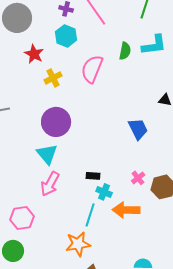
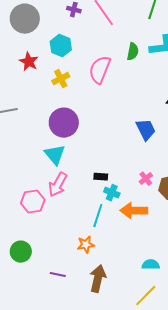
cyan hexagon: (66, 36) -> (61, 46), moved
red star: (34, 54) -> (29, 62), moved
pink hexagon: (22, 218) -> (33, 202), moved
orange star: (78, 244) -> (86, 245), size x0.7

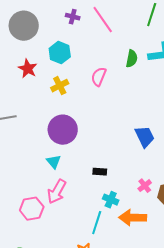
pink semicircle: (100, 70) -> (99, 77), size x0.7
cyan triangle: (55, 155) -> (54, 162), size x0.7
black rectangle: (101, 177) -> (100, 172), moved

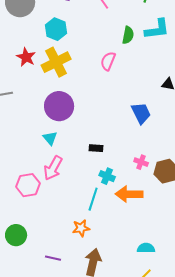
red star: (28, 69) -> (26, 57), moved
pink semicircle: (99, 77) -> (108, 61), moved
yellow cross: (60, 86) -> (56, 62), size x1.6
pink cross: (145, 186) -> (141, 162), turned -32

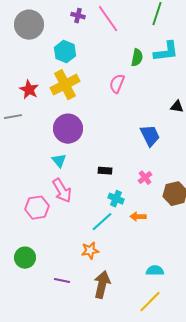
red star: (26, 57) -> (29, 90), moved
pink cross: (141, 162) -> (145, 178), moved, turned 32
pink arrow: (53, 168) -> (62, 191), turned -60
orange arrow: (129, 194) -> (138, 217), size x0.6
cyan line: (93, 199) -> (102, 222), turned 30

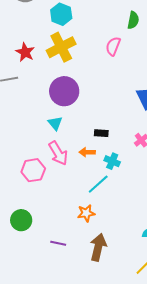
orange arrow: (138, 217) -> (87, 152), moved

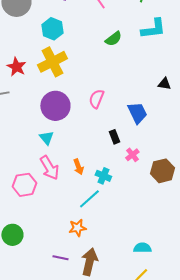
green semicircle: (133, 20) -> (113, 39), moved, turned 42
pink semicircle: (113, 46) -> (96, 99), moved
black rectangle: (101, 133) -> (114, 137), moved, turned 64
orange arrow: (87, 152) -> (78, 167), turned -112
purple line: (58, 243) -> (60, 258), moved

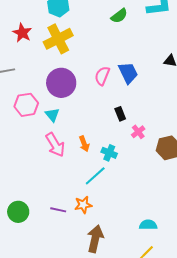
red star: (16, 67) -> (22, 33), moved
blue trapezoid: (137, 113) -> (128, 73), moved
pink hexagon: (24, 185) -> (26, 105), moved
purple line: (60, 258) -> (58, 210), moved

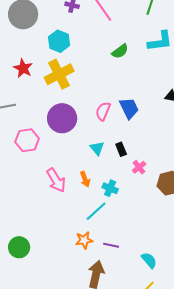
cyan triangle: (52, 115) -> (97, 148), moved
purple line: (58, 210) -> (111, 245), moved
cyan semicircle: (148, 225) -> (149, 260), turned 48

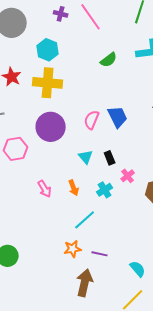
yellow cross: (59, 74) -> (48, 83), turned 32
pink arrow: (56, 180) -> (45, 189), size x0.7
cyan cross: (110, 188) -> (105, 190), moved, turned 35

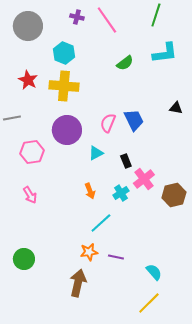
cyan triangle: (86, 157) -> (96, 153), moved, turned 42
pink cross: (128, 176) -> (144, 179), size x1.5
pink arrow: (45, 189) -> (30, 195), moved
brown arrow: (85, 283) -> (78, 283), moved

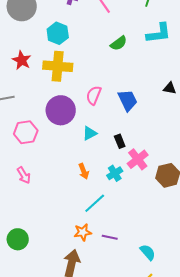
pink semicircle: (108, 123) -> (94, 95), moved

